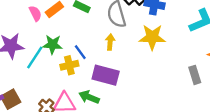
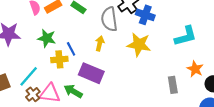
cyan line: (35, 58) -> (29, 76), moved

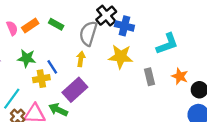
gray semicircle: (109, 19) -> (88, 33), turned 30
purple rectangle: (91, 73) -> (75, 90), turned -60
gray rectangle: (173, 85) -> (150, 77), moved

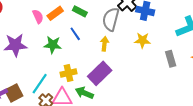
yellow star: (121, 57) -> (142, 40), size x0.7
blue line: (52, 67) -> (75, 34), moved
yellow cross: (41, 79) -> (68, 73), moved

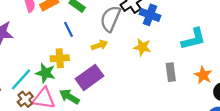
yellow arrow: (104, 44) -> (99, 45), turned 56
green star: (53, 45) -> (46, 73), moved
yellow cross: (68, 73) -> (60, 58), moved

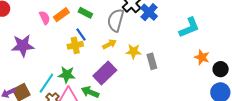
blue cross: (150, 15) -> (149, 12), turned 30
yellow star: (142, 47) -> (134, 51), moved
yellow cross: (60, 58) -> (75, 45), moved
gray rectangle: (171, 72) -> (152, 61), moved

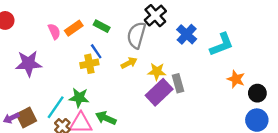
blue cross: (149, 12) -> (187, 34), moved
purple rectangle: (105, 73) -> (159, 92), moved

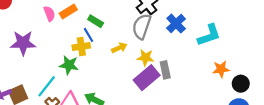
green rectangle: (102, 26) -> (96, 21), moved
gray semicircle: (136, 35) -> (142, 26), moved
orange star: (236, 79) -> (221, 69), turned -30
green star: (79, 98) -> (69, 65), moved

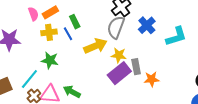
green rectangle: (96, 21) -> (75, 22), turned 32
yellow cross: (81, 47) -> (49, 32), moved
yellow arrow: (119, 48) -> (95, 46), size x1.6
orange star: (221, 69) -> (152, 79), moved

